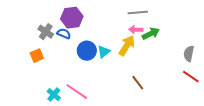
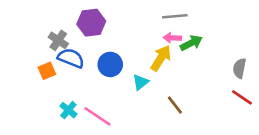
blue semicircle: (64, 34) -> (71, 58), moved, size x1.5
cyan triangle: (104, 52) -> (141, 82), moved
cyan cross: (54, 95) -> (68, 110), moved

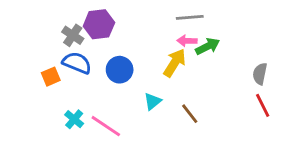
gray cross: (58, 40) -> (73, 35), moved
cyan triangle: (141, 82) -> (153, 101), moved
red line: (242, 97) -> (263, 105), turned 30

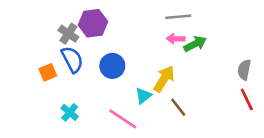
blue semicircle: (77, 63) -> (72, 59), turned 40
yellow arrow: (175, 63) -> (164, 79), moved
pink line: (106, 126) -> (123, 119), moved

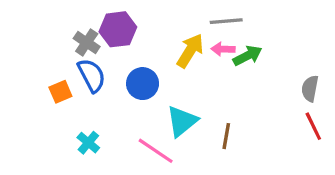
yellow arrow: (164, 79) -> (190, 51), moved
cyan triangle: (143, 96) -> (182, 121), size x1.5
brown line: (178, 107) -> (226, 136), turned 48

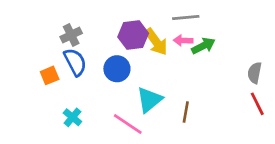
purple hexagon: (118, 29) -> (133, 35), moved
gray cross: (87, 42) -> (71, 35), turned 30
yellow arrow: (190, 51) -> (156, 42), turned 112

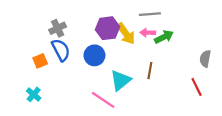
red line: (257, 104) -> (197, 87), moved
brown line: (186, 112) -> (150, 71), moved
cyan cross: (72, 117) -> (34, 94), moved

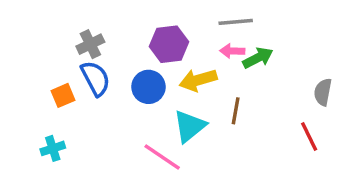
yellow arrow: (126, 34) -> (198, 80), moved, turned 110
cyan cross: (34, 94) -> (53, 148), turned 32

